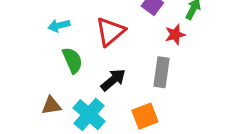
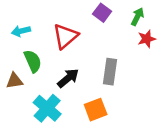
red star: (175, 35) -> (147, 39), moved
brown triangle: (51, 106) -> (14, 81), moved

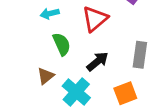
brown triangle: (14, 81) -> (46, 76), moved, turned -30

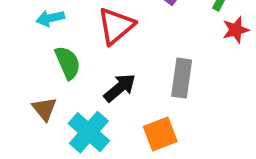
brown triangle: (46, 76) -> (44, 109), turned -30

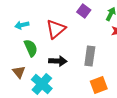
black arrow: (120, 88) -> (58, 61), turned 42
orange square: (160, 134) -> (99, 85), moved

